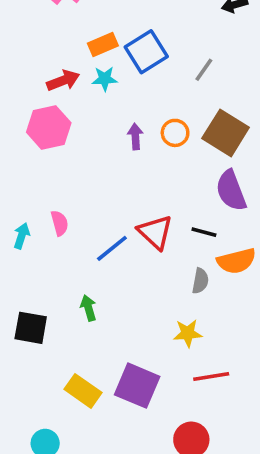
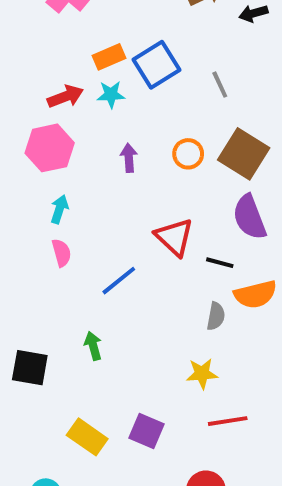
gray line: (204, 70) -> (220, 85), turned -60
purple arrow: (135, 136) -> (129, 158), moved
red triangle: (155, 232) -> (174, 237), moved
cyan arrow: (22, 236) -> (59, 209), moved
purple square: (137, 386) -> (147, 431), size x0.7

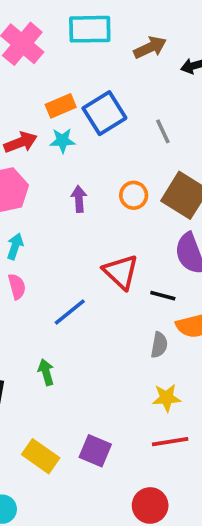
yellow star: (202, 374) -> (166, 398), moved

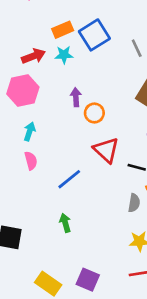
orange circle: (134, 195) -> (94, 113), moved
green arrow: (46, 372) -> (65, 223), moved

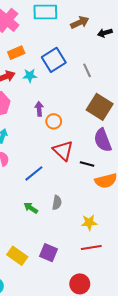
orange rectangle: (63, 30) -> (16, 53), moved
gray semicircle: (134, 203) -> (57, 203), moved
green arrow: (65, 223) -> (31, 208), turned -40

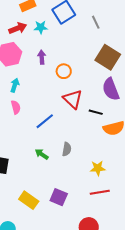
purple arrow: (39, 109) -> (42, 57), moved

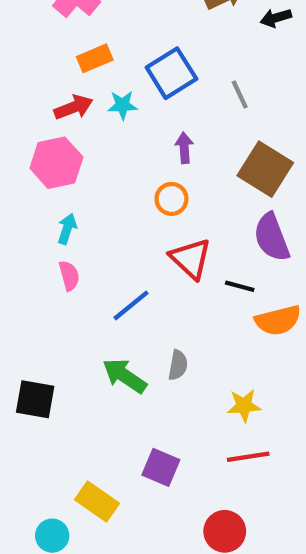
purple arrow: (42, 57) -> (184, 148), moved
green arrow: (42, 154) -> (125, 376), size x1.5
yellow rectangle: (29, 200) -> (97, 501), moved

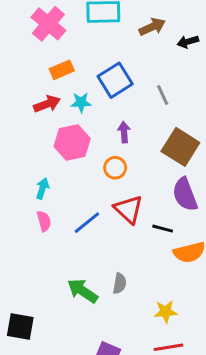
pink hexagon: (56, 163) -> (72, 143), moved
blue line: (131, 305) -> (87, 223), moved
black square: (35, 399) -> (20, 326), moved

